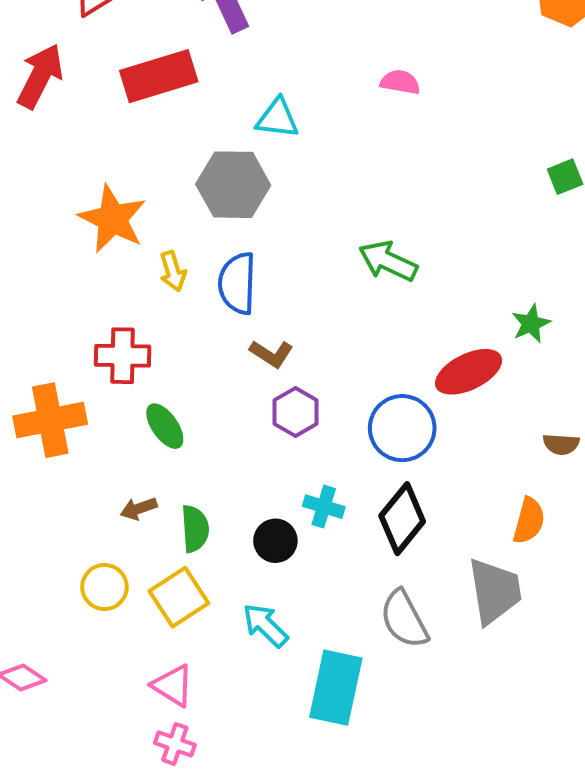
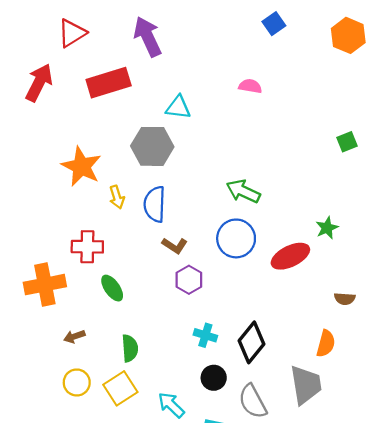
blue circle: (402, 428) -> (236, 238), moved
brown arrow: (139, 509) -> (74, 336), moved
black circle: (275, 541) -> (214, 378), moved

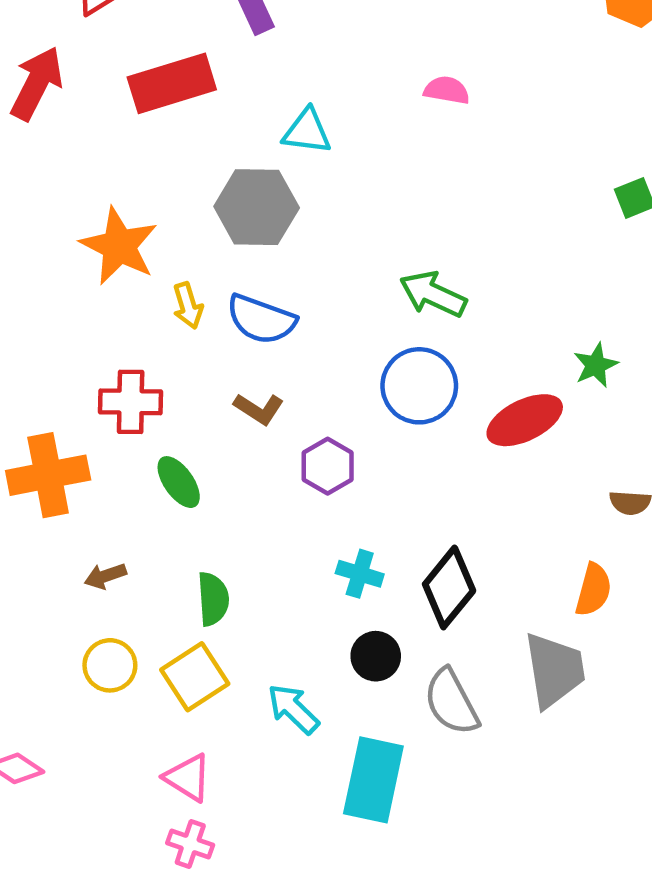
blue semicircle: (155, 204) -> (261, 319), turned -72
brown L-shape: (175, 246) -> (259, 409), moved

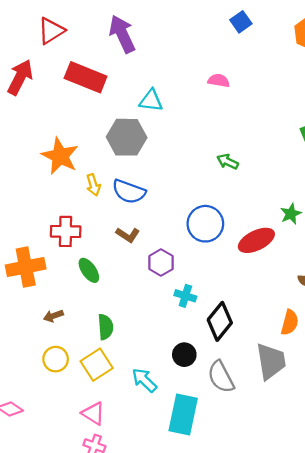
red rectangle: (172, 83) -> (86, 77), turned 39
green arrow: (433, 294) -> (228, 162), moved, size x0.7
cyan cross: (360, 574) -> (185, 296), moved

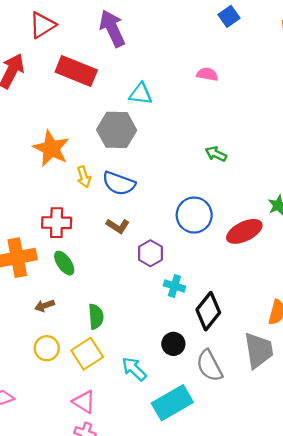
green ellipse: (89, 270) -> (64, 263), moved
cyan rectangle: (183, 415) -> (172, 403), turned 48

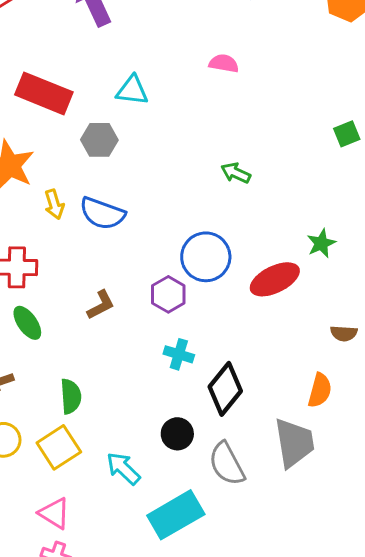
red rectangle: (76, 71) -> (44, 93), moved
gray hexagon: (117, 130) -> (99, 140), size x0.7
brown L-shape: (118, 226) -> (101, 305), moved, turned -60
purple hexagon: (150, 253) -> (168, 294), moved

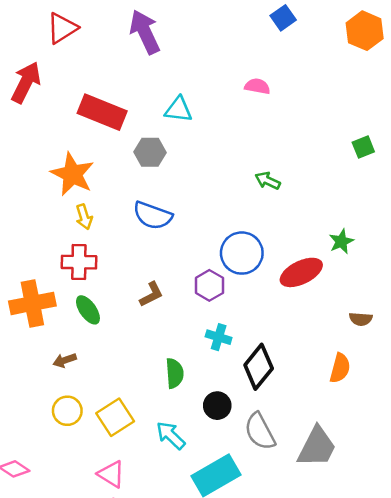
yellow arrow: (54, 204) -> (84, 217), moved
green semicircle: (71, 396) -> (175, 373), moved
gray trapezoid: (294, 443) -> (317, 447), moved, turned 36

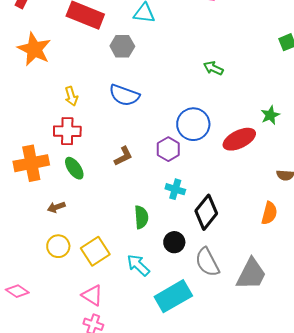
orange star: (72, 174) -> (34, 49), moved

